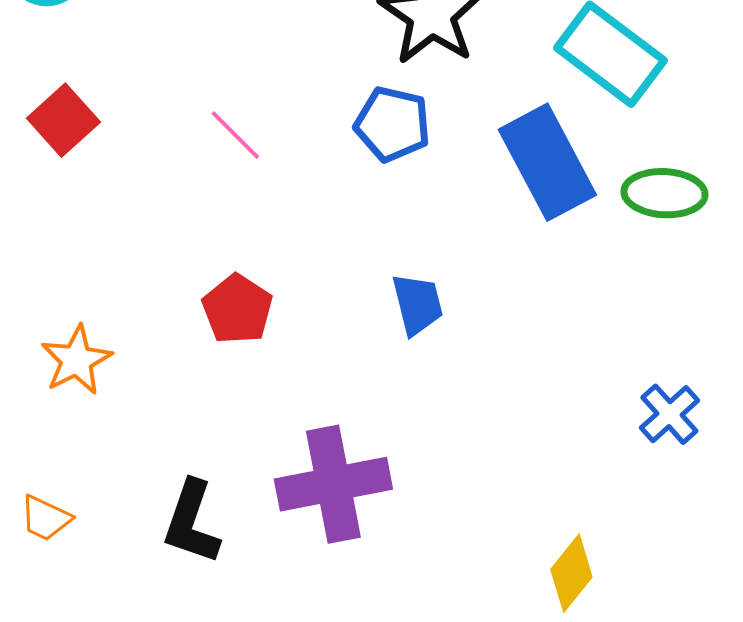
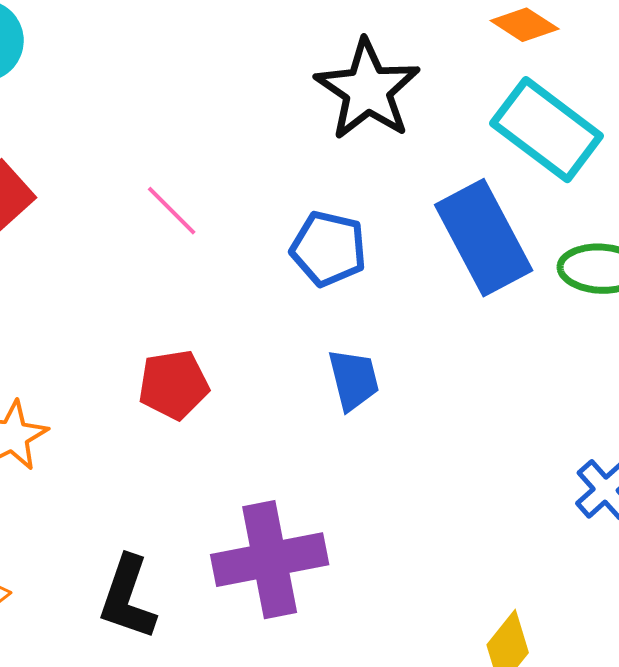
blue pentagon: (392, 124) -> (329, 249), moved
red pentagon: (237, 309) -> (174, 385), turned 30

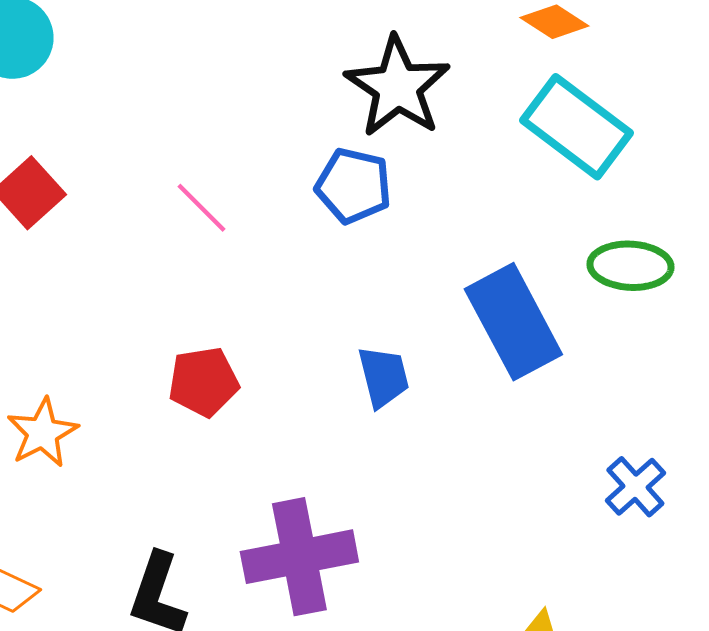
blue rectangle: (484, 238) -> (513, 322), moved
blue pentagon: (329, 249) -> (353, 186), moved

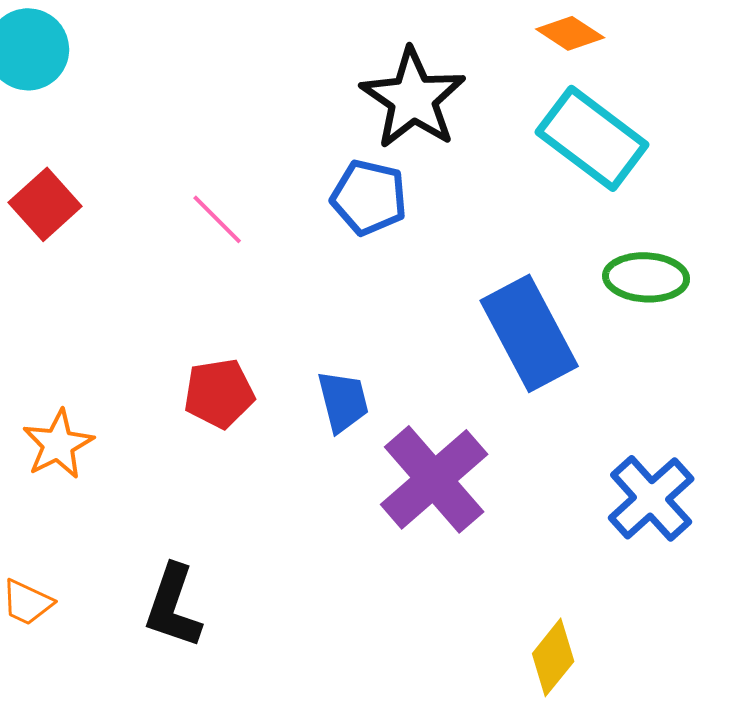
blue trapezoid: (383, 377) -> (343, 401), moved
blue cross: (635, 487) -> (651, 498), size x1.4
purple cross: (299, 557) -> (434, 479), moved, turned -30

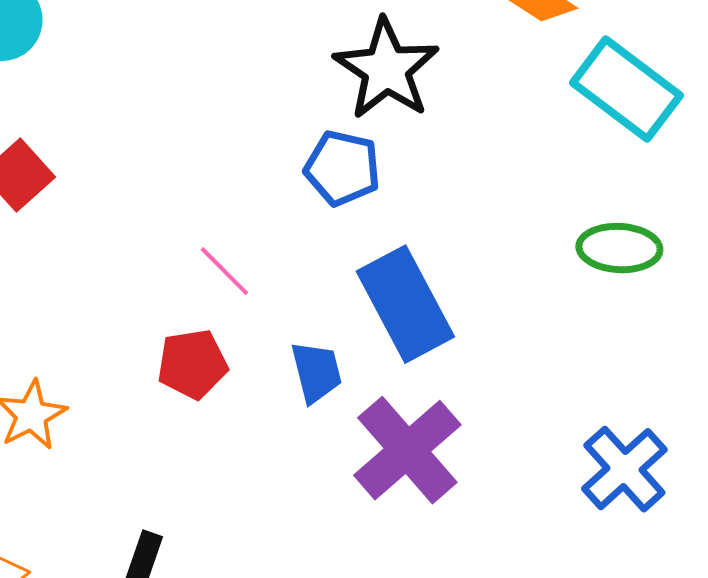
cyan rectangle: (592, 138) -> (626, 89), moved
pink line: (217, 219) -> (224, 271), moved
blue rectangle: (529, 333) -> (405, 304), moved

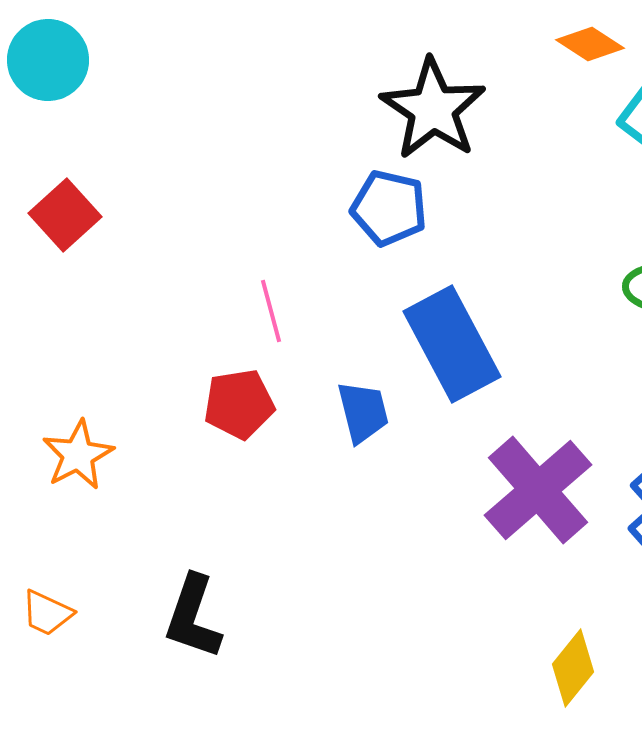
pink line: (224, 271) -> (271, 311), turned 30
purple cross: (407, 450) -> (538, 490), moved

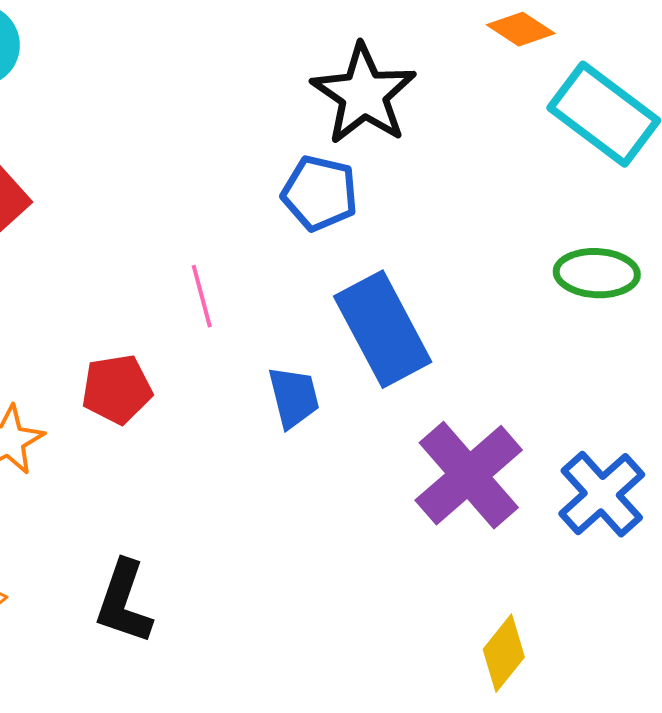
red pentagon: (239, 404) -> (117, 389), moved

